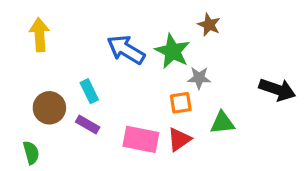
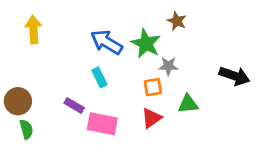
cyan rectangle: (89, 91) -> (99, 77), moved
brown circle: (49, 108) -> (18, 101), moved
pink rectangle: (141, 139) -> (102, 124), moved

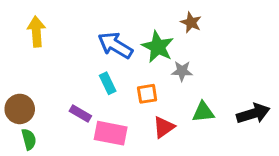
black arrow: (234, 76) -> (253, 114), moved, turned -36
orange square: (153, 87) -> (147, 94), moved

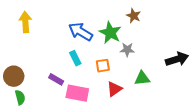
black arrow: (253, 114) -> (177, 59), moved

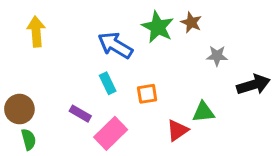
green star: (110, 33) -> (158, 27), moved
gray star: (127, 50) -> (217, 56), moved
red triangle: (114, 89) -> (177, 130), moved
pink rectangle: (77, 93) -> (111, 133), turned -55

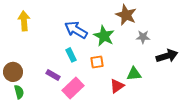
brown star: (191, 22) -> (126, 15), size x1.5
green star: (158, 27) -> (104, 36), moved

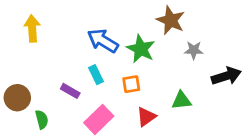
purple rectangle: (53, 75) -> (70, 91), moved
red triangle: (117, 86) -> (146, 117), moved
green semicircle: (19, 92) -> (42, 119), moved

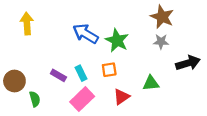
brown star: (171, 20) -> (162, 17), moved
cyan rectangle: (96, 75) -> (81, 73), moved

